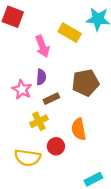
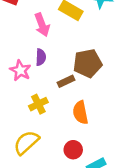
brown rectangle: (51, 99) -> (66, 81), moved
red circle: (56, 146) -> (73, 150), moved
yellow semicircle: (28, 158) -> (26, 142), turned 130

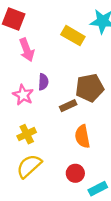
pink arrow: (42, 25) -> (27, 50), moved
yellow cross: (38, 104) -> (27, 134), moved

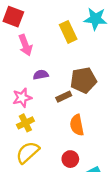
yellow rectangle: (73, 36) -> (68, 32), turned 35
purple semicircle: (43, 82) -> (41, 75), turned -104
pink star: (23, 95) -> (22, 98), moved, turned 30

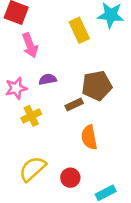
pink star: (22, 98) -> (16, 88), moved
yellow cross: (25, 123) -> (31, 116), moved
red circle: (70, 159) -> (70, 178), moved

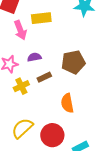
yellow rectangle: (79, 30) -> (41, 18), moved, turned -72
brown rectangle: (74, 105) -> (44, 77), moved
red circle: (70, 178) -> (52, 135), size x1.5

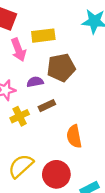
brown pentagon: (73, 62) -> (61, 68), moved

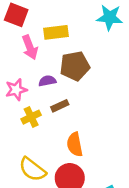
orange semicircle: (74, 136) -> (75, 144), moved
yellow semicircle: (21, 166) -> (32, 169), turned -100

